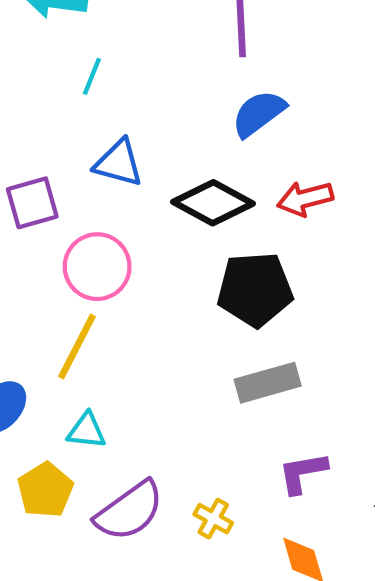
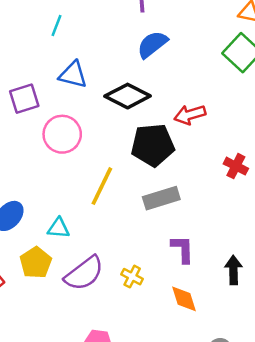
red arrow: (305, 199) -> (190, 115), moved
yellow line: (77, 346) -> (102, 186), moved
purple L-shape: (303, 473) -> (183, 249), turned 100

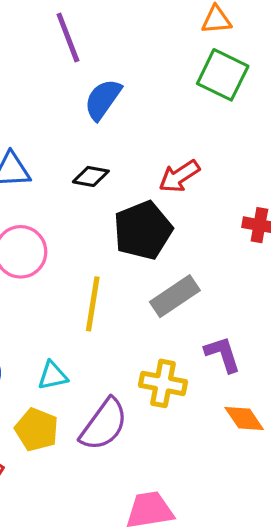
black diamond: (128, 96) -> (91, 176), size x0.6
yellow cross: (132, 277) -> (163, 383), moved, size x1.5

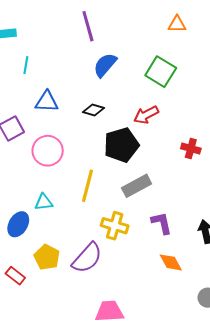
green square: (223, 75) -> (161, 72), moved
cyan triangle: (53, 376) -> (44, 202), moved
yellow cross: (163, 383) -> (115, 226), moved

